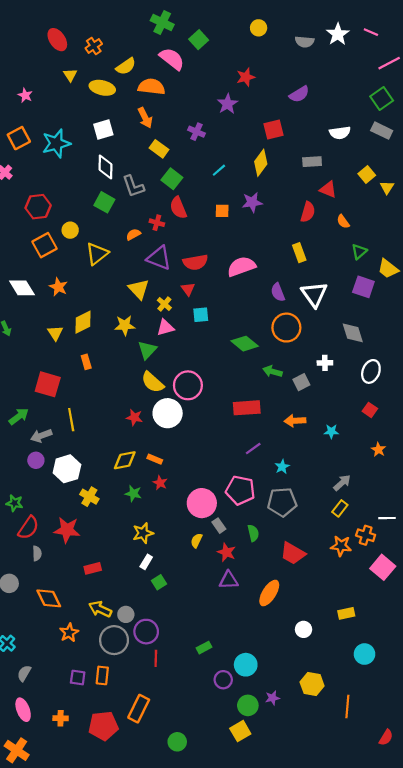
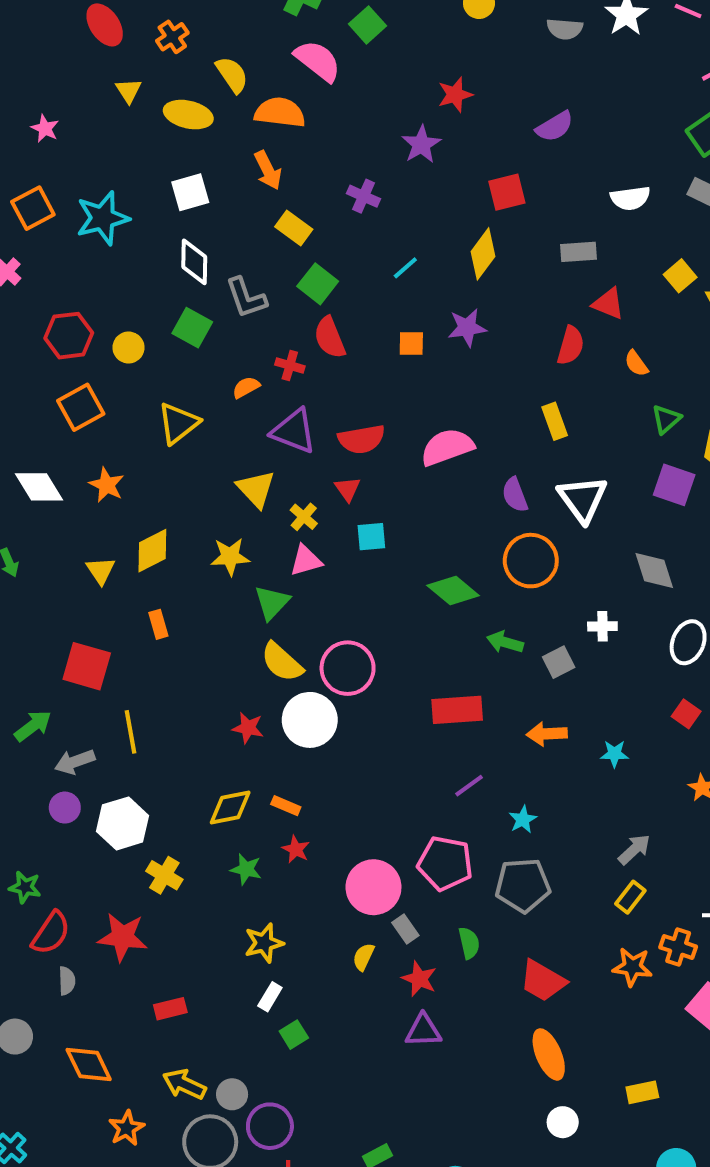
yellow semicircle: (126, 66) -> (232, 75), turned -90
yellow circle: (70, 230) -> (129, 348), moved
orange ellipse: (269, 593) -> (549, 1054), moved, turned -55

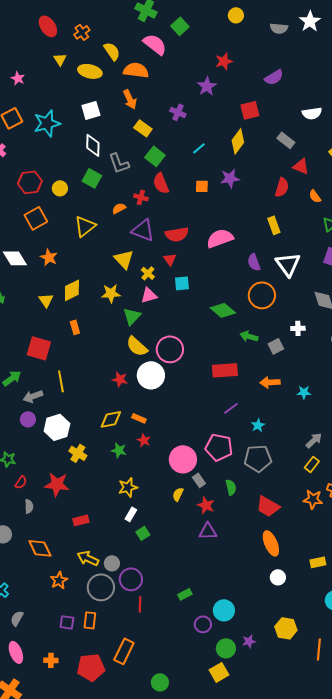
gray rectangle: (579, 252) -> (286, 140), turned 42
red semicircle: (51, 933) -> (21, 482), size x0.6

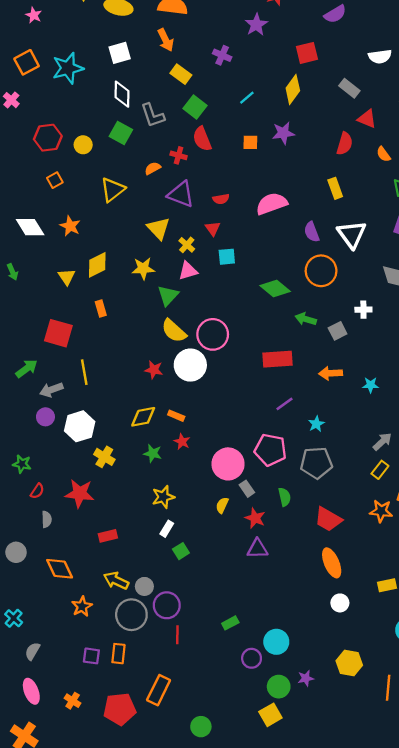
orange square: (36, 218) -> (55, 180), size x0.6
red semicircle: (177, 234) -> (221, 199), size x0.6
orange cross: (51, 660) -> (73, 701), turned 32

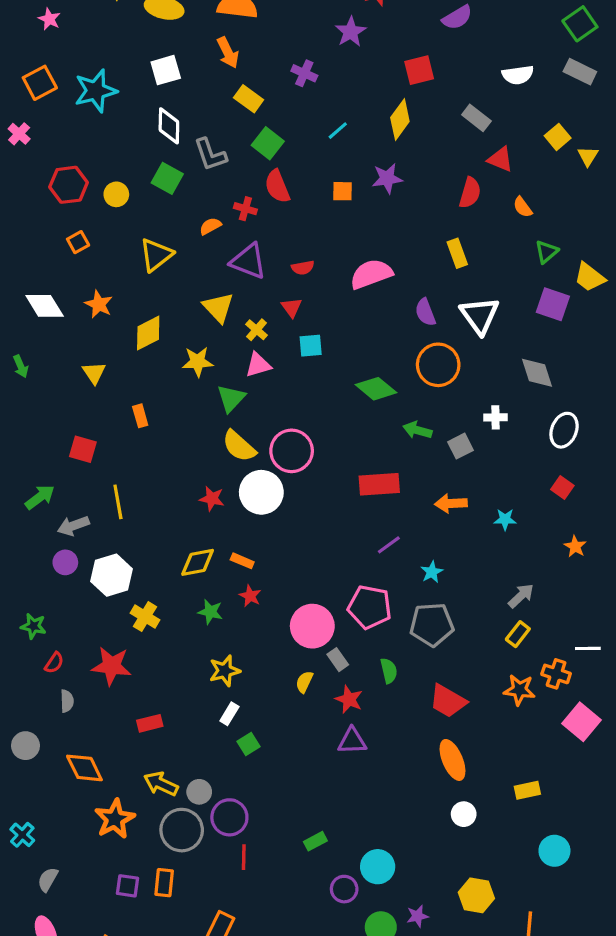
yellow diamond: (97, 265) -> (148, 333), moved
red square: (58, 333) -> (83, 449), size x0.7
orange star: (82, 606) -> (115, 819), size x1.4

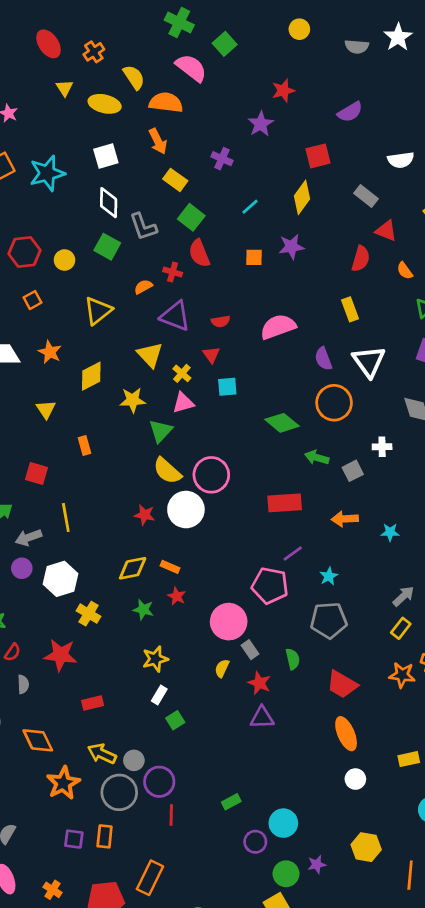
pink pentagon: (370, 607) -> (270, 586), moved

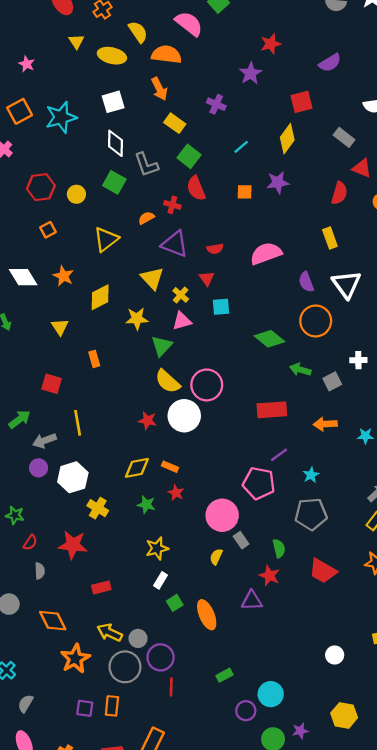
red star: (259, 683) -> (269, 576), moved
orange ellipse: (346, 734) -> (207, 615), moved

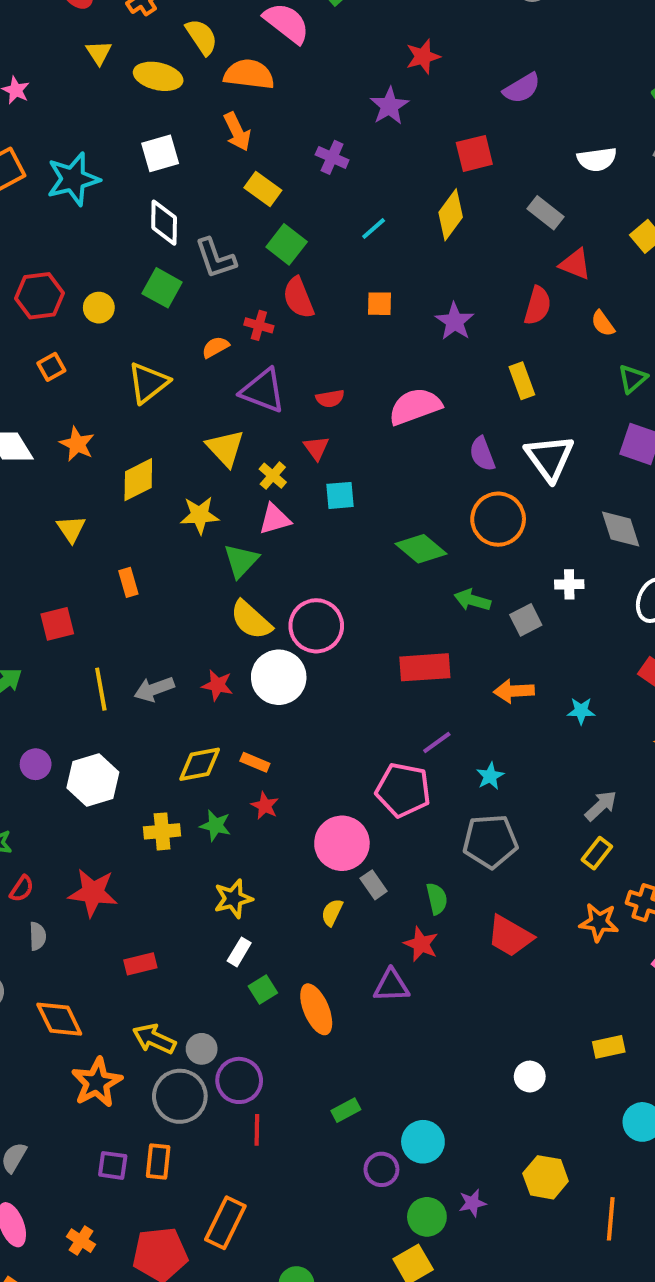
purple star: (278, 182) -> (455, 321), moved, turned -30
red square: (52, 384) -> (57, 624), turned -30
gray arrow: (44, 441) -> (154, 689), moved
yellow cross: (98, 508) -> (162, 831), moved, turned -36

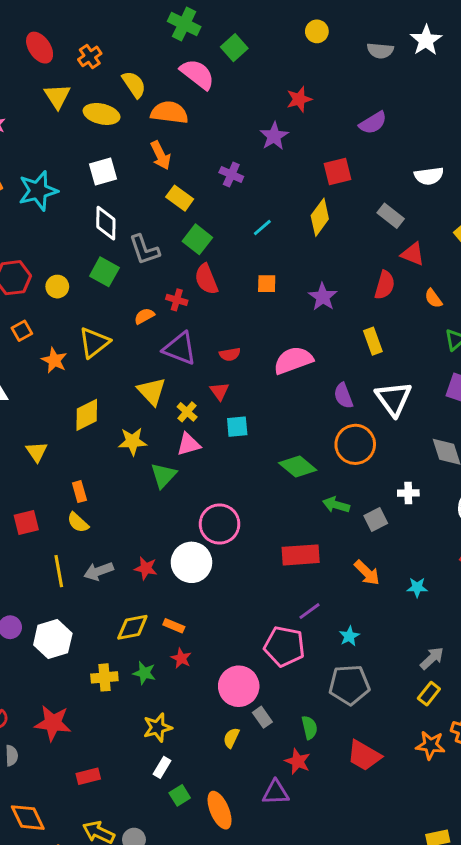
yellow triangle: (99, 53) -> (57, 96), size x1.4
orange star: (77, 444) -> (54, 360), moved
yellow semicircle: (251, 620) -> (78, 523), moved, size x0.7
orange arrow: (514, 691) -> (367, 573), turned -132

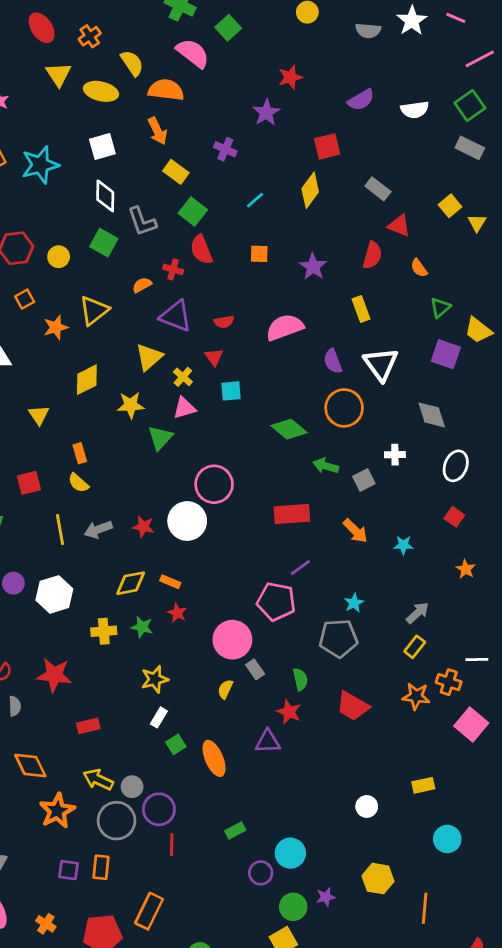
white semicircle: (429, 176) -> (415, 110), moved
orange star: (54, 360) -> (56, 327), turned 30
yellow triangle: (152, 391) -> (149, 357), turned 32
cyan star: (349, 636) -> (354, 603), moved

